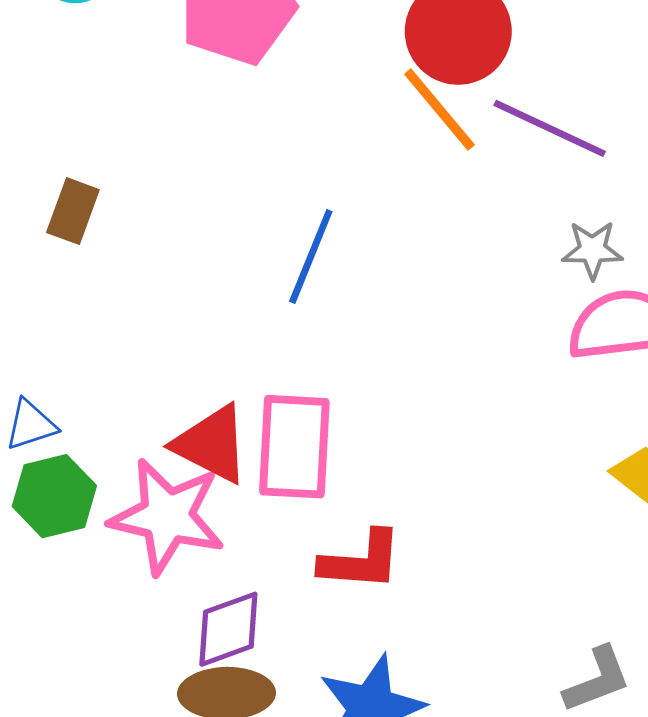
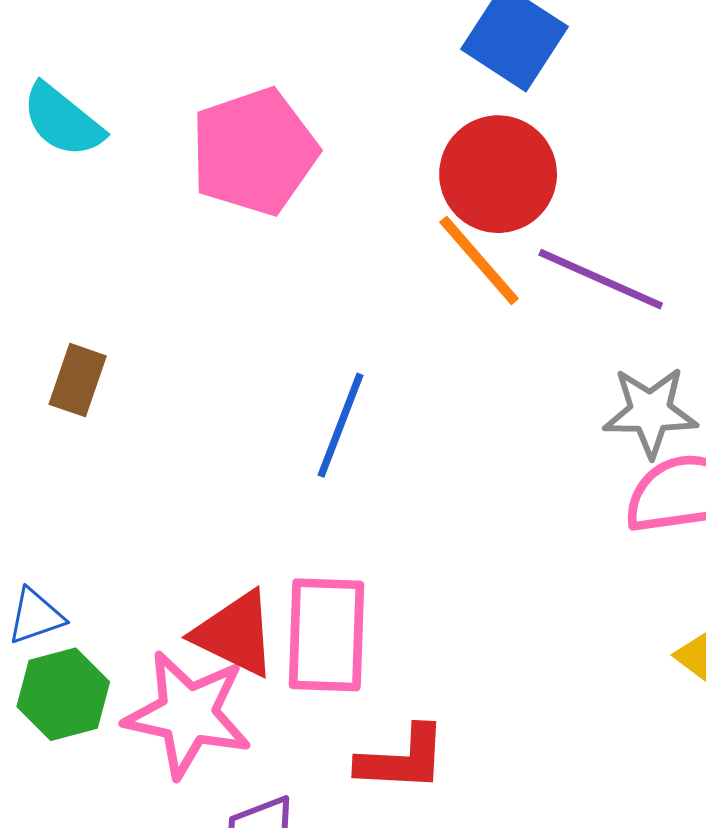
gray star: (592, 250) -> (650, 412), size x1.4

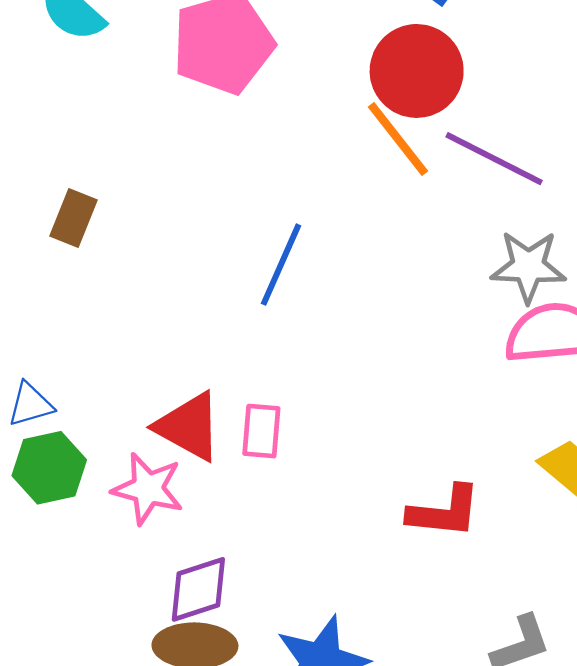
pink rectangle: (326, 635) -> (261, 431), size x0.6
pink star: (188, 714) -> (148, 489), size x0.7
red L-shape: (402, 759) -> (444, 512), moved

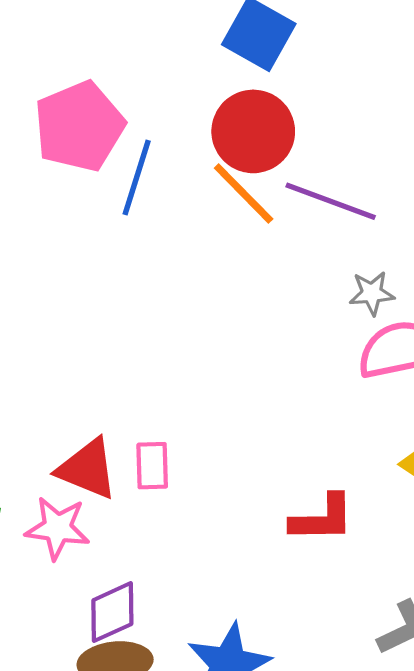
blue line: (281, 265) -> (137, 177), moved
gray star: (528, 266) -> (372, 293), size x0.7

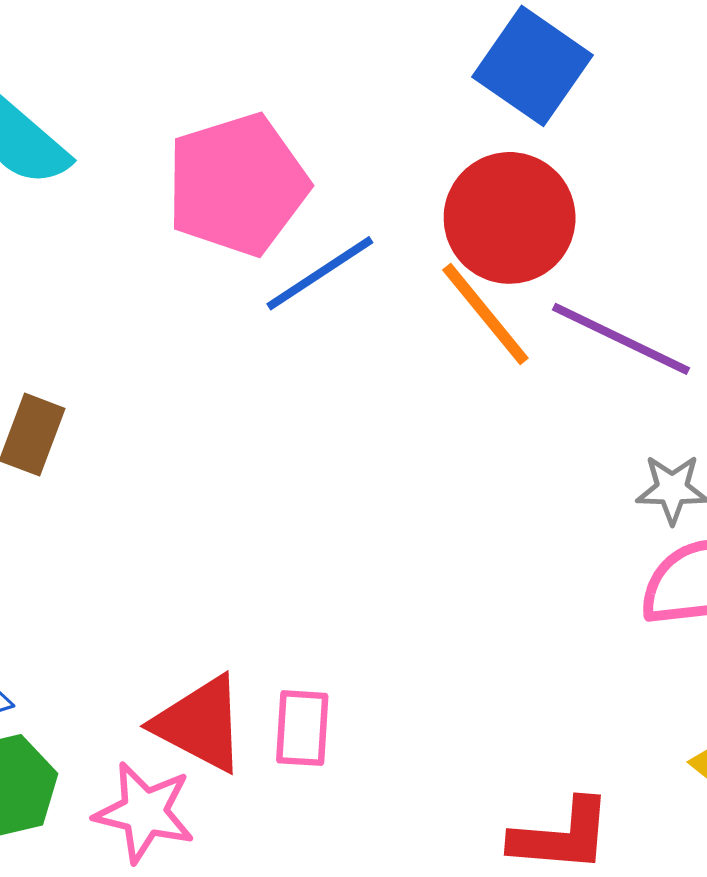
blue line: (137, 177) -> (320, 273), turned 34

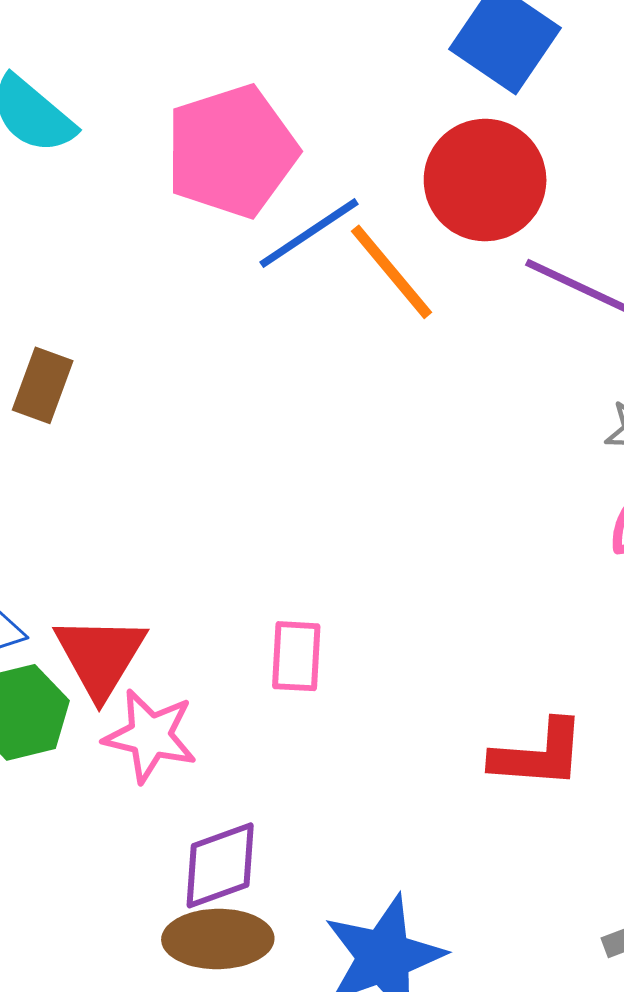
orange line: (485, 314) -> (391, 272), moved
red triangle: (200, 724) -> (100, 656), moved, turned 34

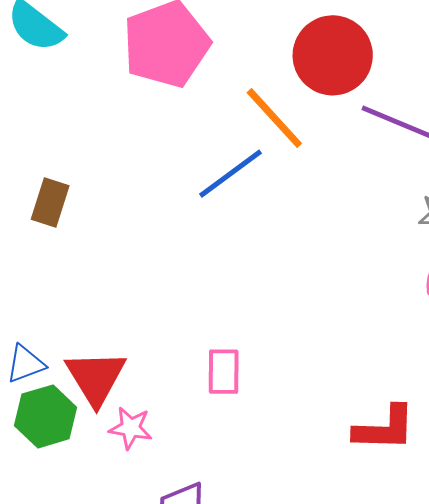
blue line: (309, 233) -> (230, 174), moved
pink star: (150, 736) -> (131, 428), size x0.7

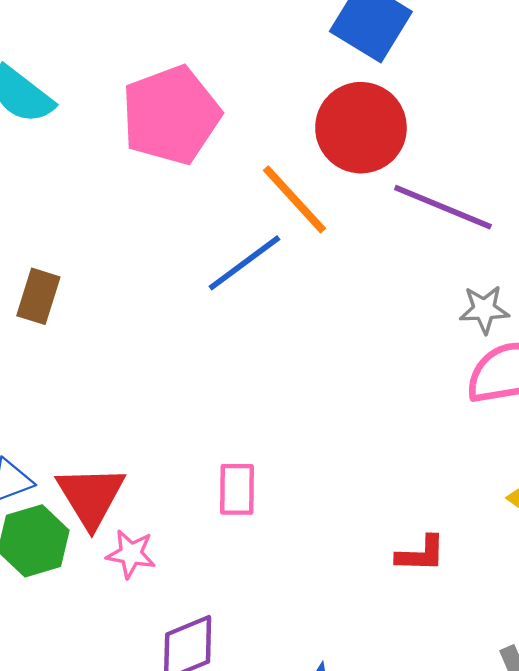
red L-shape: (384, 429) -> (421, 554), size x0.7

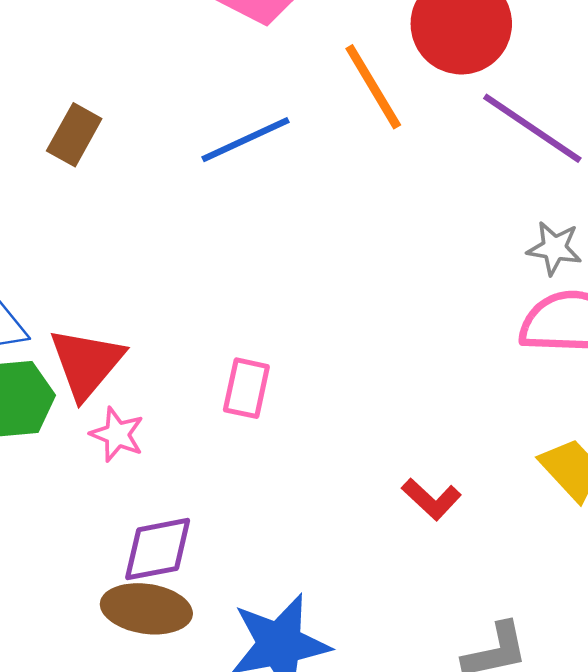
blue line: (244, 263) -> (246, 140), moved
red L-shape: (421, 554) -> (431, 499), turned 30

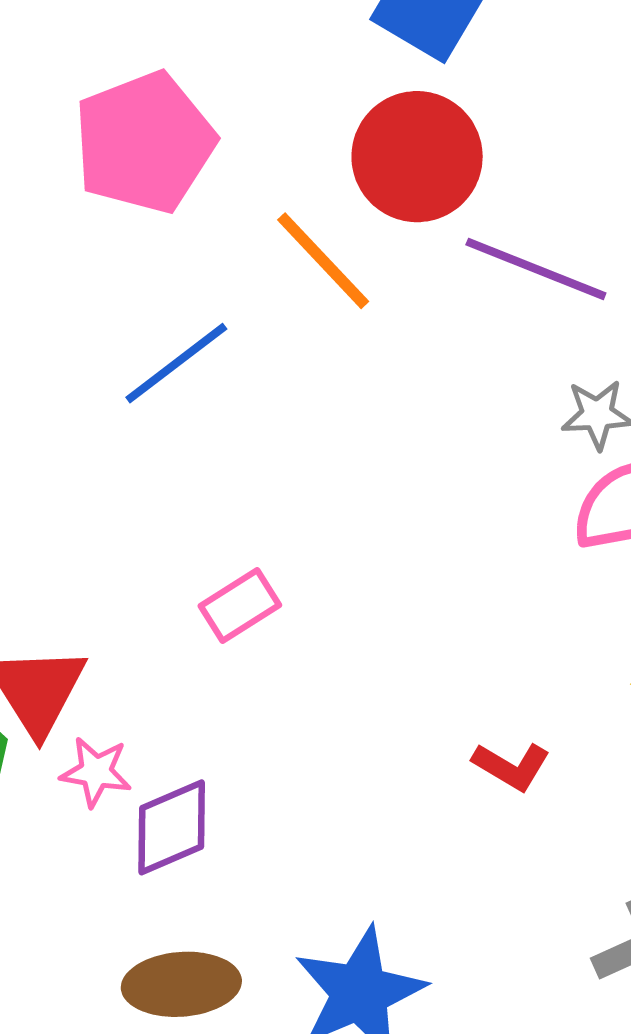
pink rectangle: (246, 388) -> (240, 606), moved, turned 58
purple diamond: (158, 549) -> (172, 827), moved

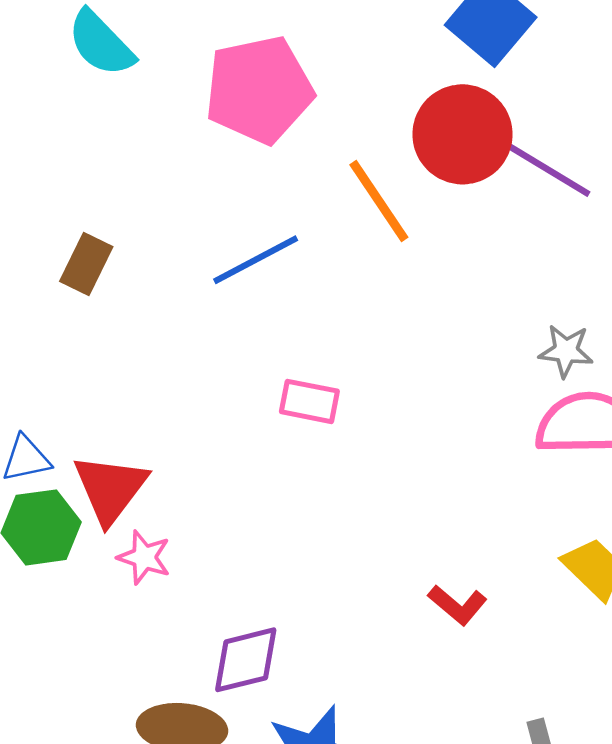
purple line: (536, 269) -> (540, 165), moved
pink rectangle: (240, 606) -> (309, 401), moved, turned 34
purple diamond: (172, 827) -> (246, 660), moved

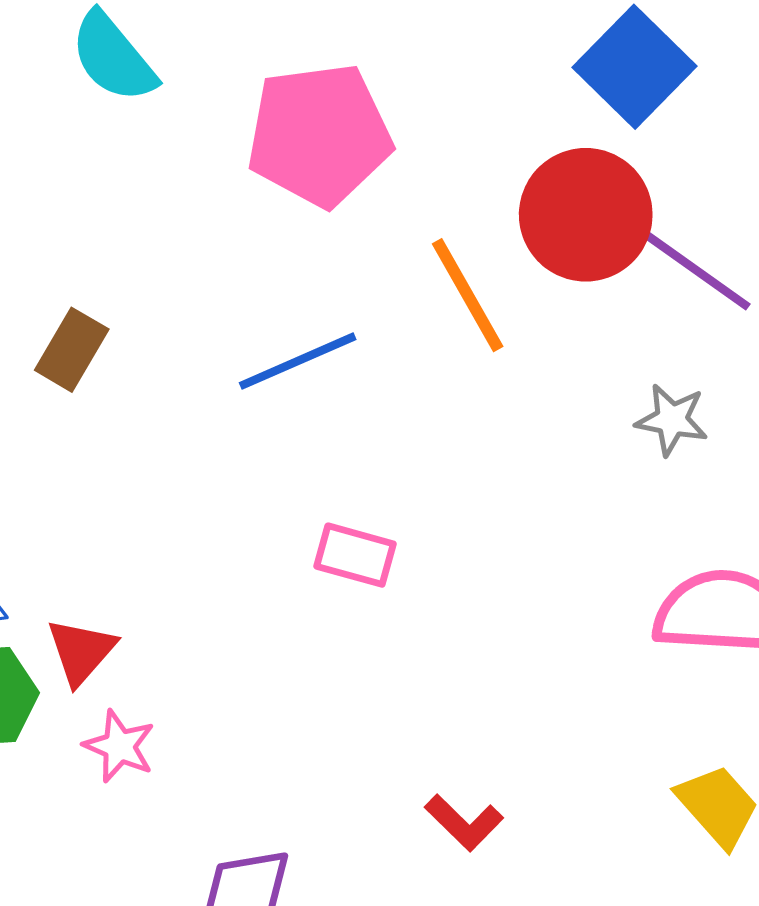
gray star: (566, 351) -> (672, 420), moved
red triangle: (110, 489) -> (81, 651), size x0.7
red L-shape: (458, 605) -> (464, 822), moved

